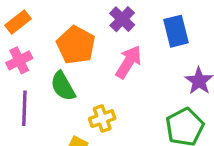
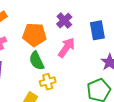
orange pentagon: (76, 45) -> (34, 35), turned -30
green semicircle: (63, 86) -> (37, 61), moved

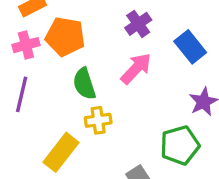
blue rectangle: (97, 30) -> (190, 47), turned -36
orange pentagon: (34, 35) -> (65, 37), moved

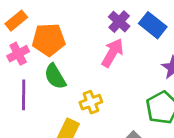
purple cross: (138, 24) -> (119, 22), moved
green semicircle: (84, 84) -> (55, 76), moved

